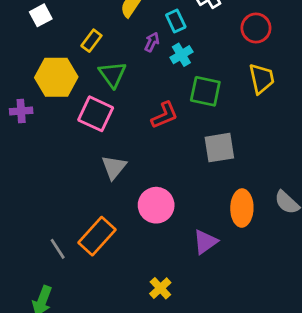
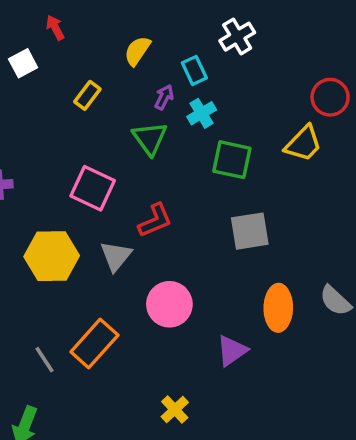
red circle: (256, 28) -> (330, 97), moved
green triangle: (113, 74) -> (150, 138), moved
yellow hexagon: (56, 77) -> (52, 256), moved
yellow trapezoid: (262, 79) -> (303, 144), turned 56
red L-shape: (165, 115) -> (155, 220), moved

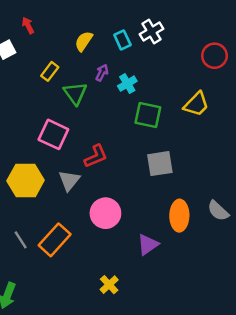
cyan rectangle: (194, 70) -> (122, 40), moved
red circle: (330, 97) -> (214, 56), moved
green triangle: (150, 138) -> (75, 93), moved
gray line: (44, 360) -> (21, 240), moved

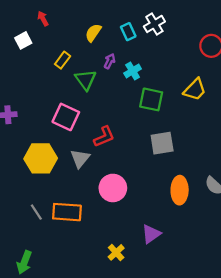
orange rectangle: (55, 240) -> (67, 212), turned 52
purple triangle: (148, 245) -> (151, 234), moved

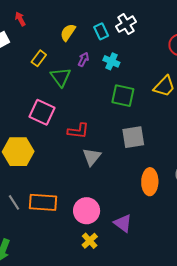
cyan cross: (133, 71) -> (111, 61), moved, turned -35
red L-shape: (104, 137) -> (78, 131), turned 30
gray triangle: (80, 158) -> (92, 157), moved
pink circle: (113, 188) -> (87, 211), moved
purple triangle: (151, 234) -> (123, 223), turned -48

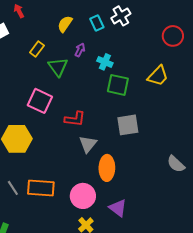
cyan cross: (111, 61) -> (105, 62), moved
orange ellipse: (150, 182) -> (107, 168), moved

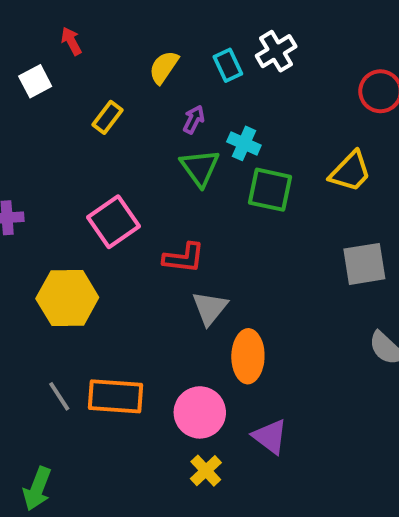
green triangle: (58, 67) -> (200, 168), moved
pink square: (40, 101) -> (113, 222), turned 30
gray square: (128, 125) -> (364, 264), moved

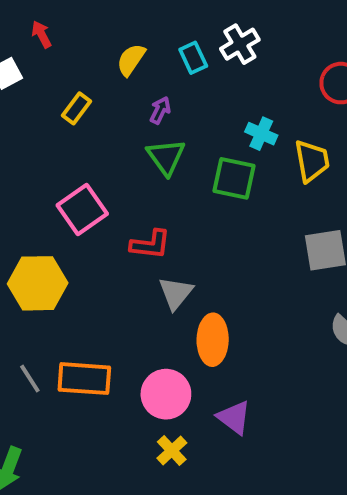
cyan cross: (244, 143) -> (261, 134), moved
yellow trapezoid: (350, 172) -> (312, 161), turned -54

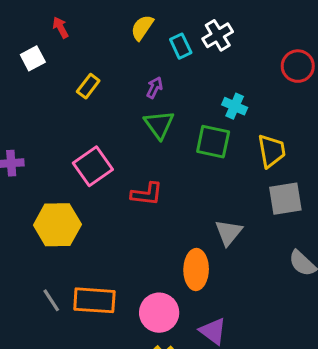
yellow semicircle: (131, 60) -> (142, 28), moved
yellow trapezoid: (312, 161) -> (272, 151), moved
gray triangle: (176, 293) -> (228, 232), moved

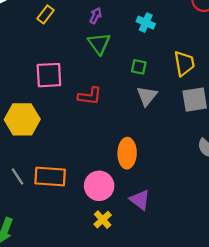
cyan cross: (235, 106) -> (146, 23), moved
green square: (213, 142) -> (139, 67), moved, size x0.6
pink square: (93, 166) -> (49, 75), turned 32
gray triangle: (228, 232) -> (147, 96), moved

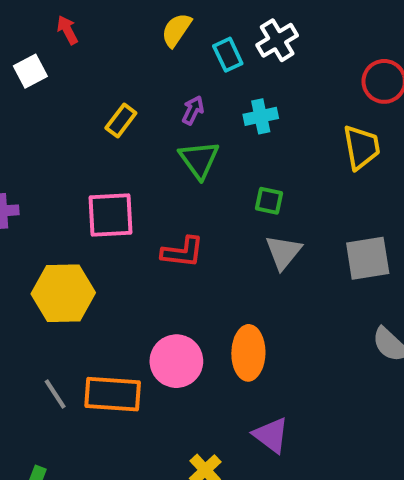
yellow rectangle: (45, 14) -> (121, 120), moved
cyan cross: (146, 23) -> (261, 116), moved, turned -36
yellow trapezoid: (184, 63) -> (362, 147), moved
pink circle: (99, 186) -> (176, 361), moved

